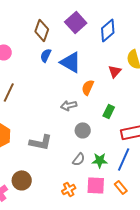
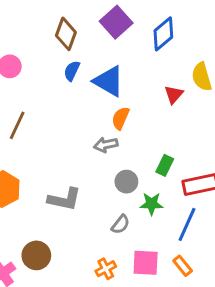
orange semicircle: (88, 87) -> (121, 118), moved
green rectangle: (109, 111) -> (165, 165), moved
green star: (100, 160) -> (152, 204), moved

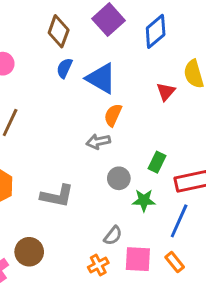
gray semicircle: (121, 224) -> (113, 236), moved

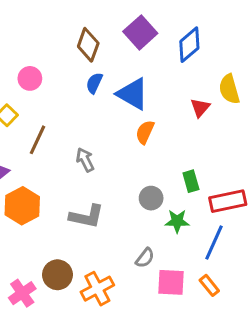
gray arrow: (98, 142) -> (85, 160), moved, turned 75
green rectangle: (157, 162) -> (191, 181), turned -42
orange cross: (98, 265) -> (97, 289), moved, size x1.5

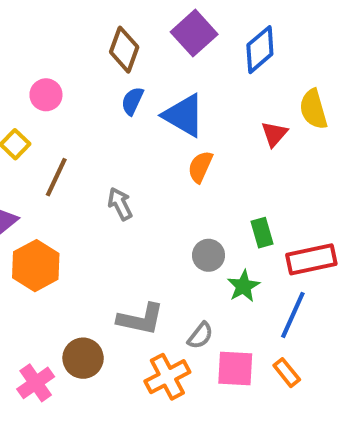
gray L-shape: (87, 216) -> (141, 319), moved
green star: (177, 221) -> (243, 286), turned -30
orange cross: (97, 289) -> (167, 377), moved

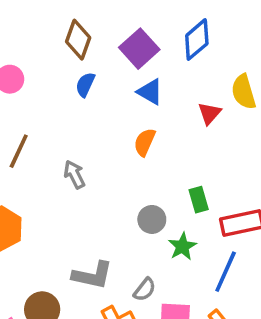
purple square: (194, 33) -> (139, 49), moved
blue triangle: (184, 115) -> (150, 92), moved, size x0.7

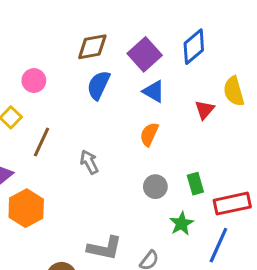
brown diamond: (78, 40) -> (92, 47), turned 60
blue semicircle: (85, 85) -> (98, 85), size x1.4
gray circle: (152, 219) -> (155, 187), moved

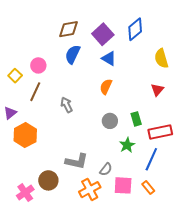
pink circle: (34, 81) -> (38, 65), moved
red triangle: (205, 110) -> (157, 90), moved

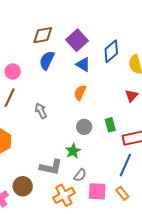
blue diamond: (135, 29) -> (111, 51), moved
green star: (127, 145) -> (73, 151), moved

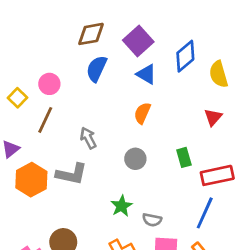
gray circle: (84, 127) -> (135, 159), moved
green star: (73, 151) -> (122, 206), moved
gray L-shape: (51, 167) -> (72, 174), moved
gray semicircle: (80, 175) -> (152, 220), moved, turned 64

